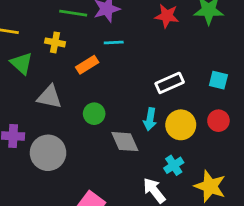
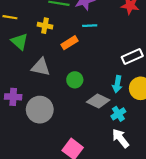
gray diamond: (125, 142) -> (98, 101), turned -40
cyan cross: (174, 165) -> (118, 114), moved

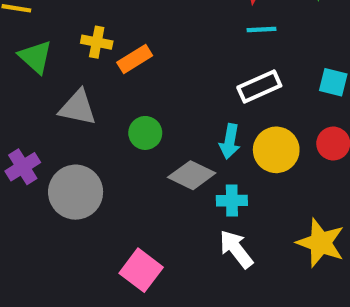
yellow cross: (45, 26) -> (97, 42), moved
cyan line: (90, 26) -> (261, 29), moved
purple cross: (13, 97) -> (23, 167), turned -35
cyan cross: (118, 114) -> (232, 201), turned 32

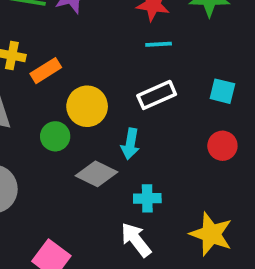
yellow circle: (276, 150) -> (87, 106), moved
cyan cross: (232, 201) -> (147, 198), moved

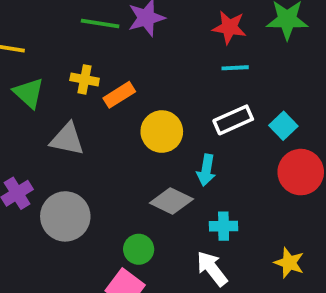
cyan square: (222, 91) -> (283, 126), moved, turned 32
green circle: (55, 136) -> (139, 249), moved
red circle: (222, 146) -> (301, 172), size x1.5
yellow star: (211, 234) -> (289, 263), size x0.7

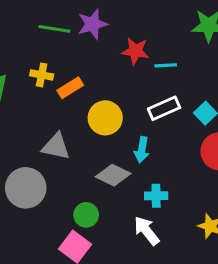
red star: (229, 27) -> (135, 51), moved
gray triangle: (67, 139) -> (56, 147), moved

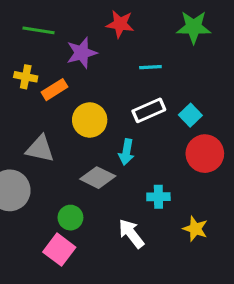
purple star: (92, 24) -> (82, 53), moved
red star: (135, 51) -> (120, 24), moved
cyan cross: (156, 196) -> (158, 197), moved

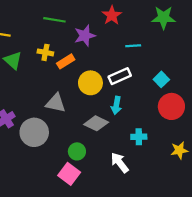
red star: (120, 24) -> (112, 15), turned 30
white rectangle: (149, 110) -> (120, 76), moved
yellow star: (195, 229) -> (179, 150), moved, turned -30

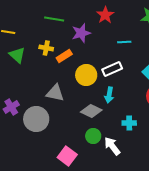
green circle: (77, 151) -> (93, 136), moved

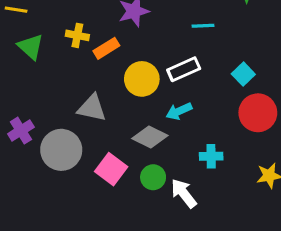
cyan arrow: (109, 95) -> (179, 111), turned 56
pink square: (67, 156) -> (111, 169), moved

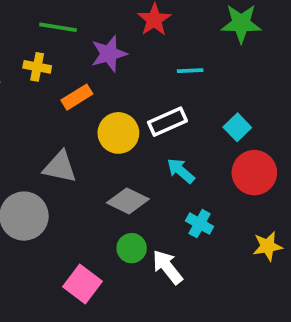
yellow cross: (77, 35) -> (37, 67), moved
cyan arrow: (179, 111) -> (181, 171), moved, turned 65
cyan cross: (211, 156) -> (200, 224), turned 30
pink square: (111, 169) -> (83, 284), moved

